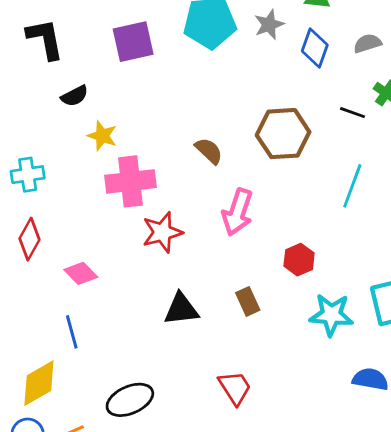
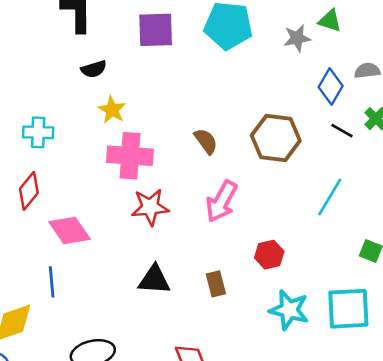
gray star: (269, 25) -> (297, 38), moved
blue diamond: (315, 48) -> (331, 87), moved
pink diamond: (81, 273) -> (70, 231), size x1.4

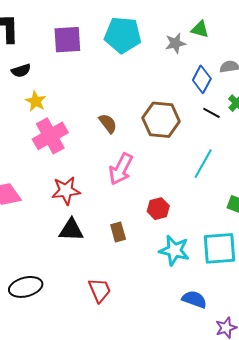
pink cross: (130, 156) -> (50, 136), turned -32
red star: (150, 207) -> (66, 191), moved

